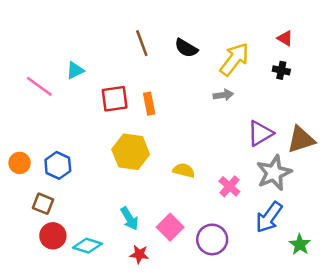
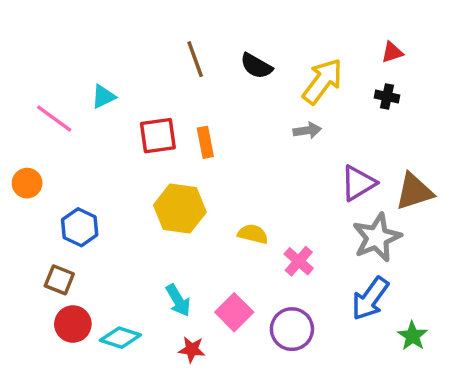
red triangle: (285, 38) -> (392, 52), turned -49
orange circle: (20, 163) -> (27, 183), moved
pink cross: (229, 186) -> (299, 261), moved

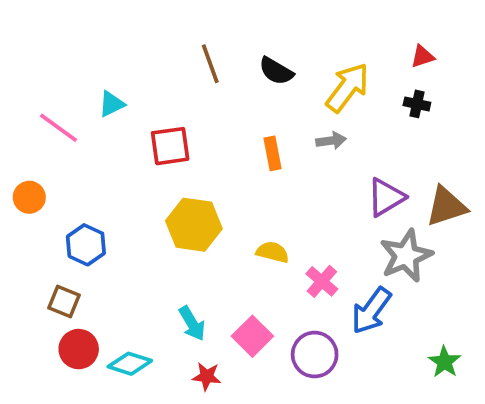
orange rectangle: (205, 142) -> (273, 153), moved
blue arrow: (370, 299) -> (371, 311), moved

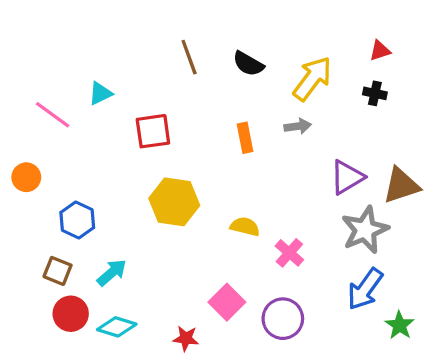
blue arrow: (371, 311) -> (365, 289), moved
cyan arrow: (192, 323) -> (112, 273), moved, turned -100

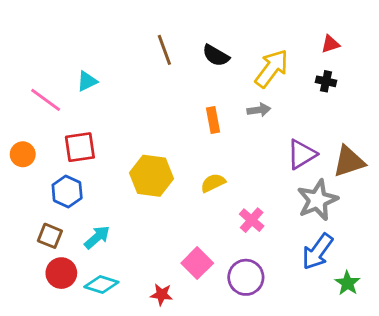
red square: (153, 131) -> (80, 147), moved
yellow semicircle: (245, 227) -> (213, 183), moved, turned -40

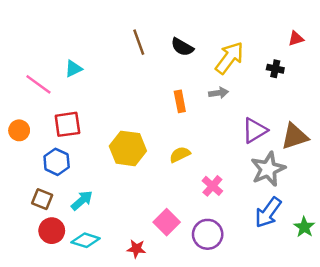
red triangle: (330, 44) -> (296, 39), moved
green star: (347, 283) -> (304, 227), moved

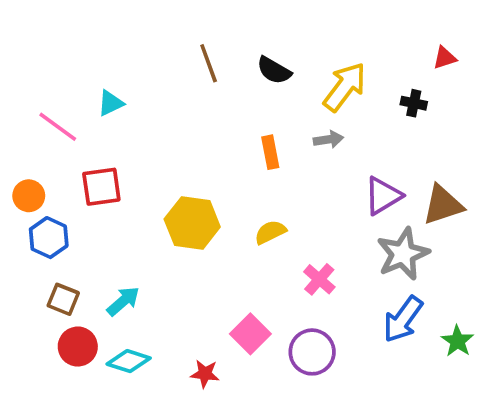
blue hexagon: (57, 162) -> (49, 238), moved

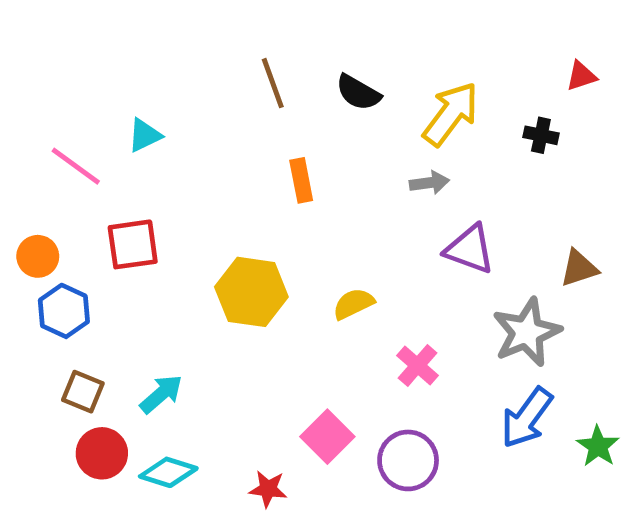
orange rectangle: (270, 152) -> (301, 180), moved
purple triangle: (383, 196) -> (470, 249), moved, turned 51
brown triangle: (443, 205) -> (579, 268), size x0.7

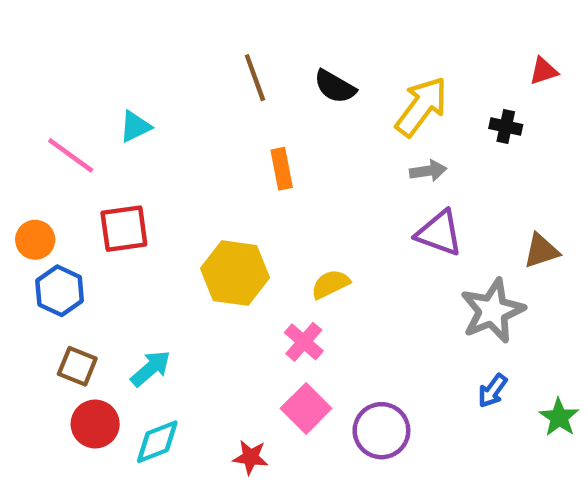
gray arrow: (429, 183) -> (428, 171), moved
pink cross: (418, 366) -> (304, 342), moved
blue arrow: (527, 418) -> (492, 391), size x0.6
cyan diamond: (168, 472) -> (157, 442), turned -39

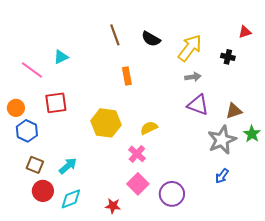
brown triangle: (541, 251) -> (234, 111), moved
green star: (559, 417) -> (252, 134), moved

